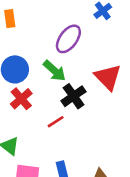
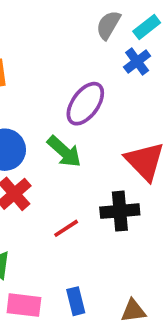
black cross: (73, 96) -> (120, 211), moved, turned 30

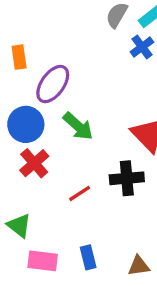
purple ellipse: (85, 104) -> (53, 84), moved

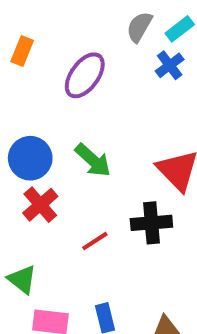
orange rectangle: (19, 57) -> (22, 51), moved, turned 30
purple ellipse: (53, 84) -> (85, 75), moved

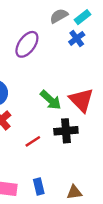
gray semicircle: (139, 27) -> (59, 16), turned 30
green arrow: (93, 160) -> (51, 100), moved

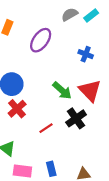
blue cross: (77, 38) -> (86, 54), moved, turned -32
black cross: (66, 131) -> (76, 118), turned -30

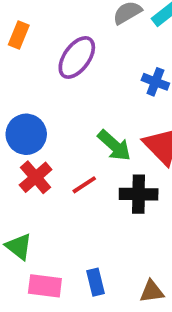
black cross: (76, 118) -> (139, 194), turned 36
red line: (46, 128) -> (84, 185), moved

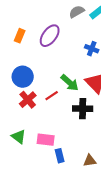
orange rectangle: (19, 35) -> (20, 36), moved
red line: (84, 185) -> (52, 96), moved
pink rectangle: (45, 286) -> (46, 140), moved

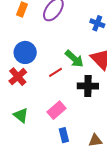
red cross: (28, 100) -> (18, 77), moved
pink rectangle: (46, 140) -> (57, 110), moved, turned -48

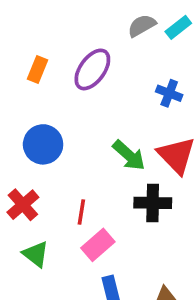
red line: (55, 72) -> (81, 212), moved, turned -48
red cross: (18, 77) -> (23, 205), moved

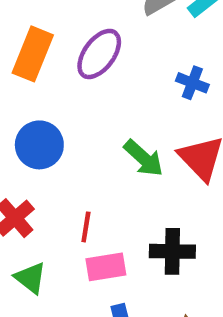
orange rectangle: (38, 69) -> (33, 54), size x1.6
black cross: (153, 203) -> (172, 251), moved
pink rectangle: (98, 245) -> (106, 267), turned 32

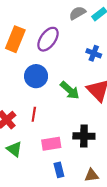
blue circle: (39, 145) -> (36, 76), moved
red line: (86, 227) -> (34, 114), moved

